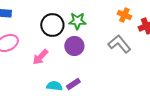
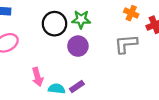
gray L-shape: (119, 44) -> (126, 44), turned -55
pink arrow: (40, 57) -> (37, 77), moved, turned -60

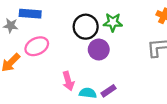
purple circle: (78, 46) -> (99, 50), moved

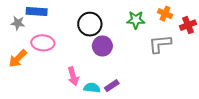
green star: (113, 22) -> (136, 20), moved
pink ellipse: (37, 46) -> (43, 43), turned 30

